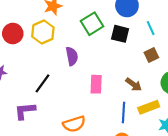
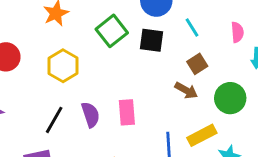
yellow hexagon: (43, 32) -> (63, 66), moved
purple semicircle: (72, 56) -> (90, 115), moved
brown arrow: (134, 84) -> (186, 90), moved

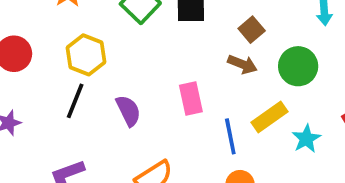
pink rectangle: (127, 112) -> (191, 99), moved
black line: (54, 120) -> (75, 101), moved

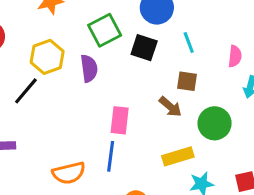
brown square: (252, 30) -> (187, 81), turned 30
purple semicircle: (128, 111) -> (89, 68), moved
blue line: (230, 136) -> (111, 156), moved

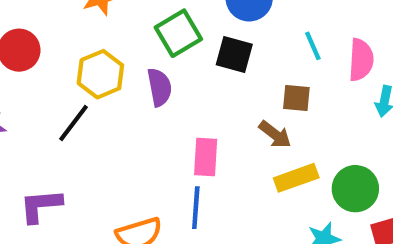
cyan line: (189, 42) -> (313, 46), moved
pink semicircle: (235, 56) -> (361, 60), size x1.4
green circle: (215, 123) -> (355, 189), moved
yellow rectangle: (178, 156) -> (296, 178), moved

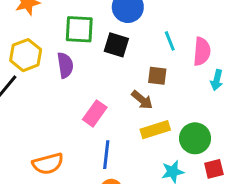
green square: (178, 33) -> (79, 29), turned 32
pink rectangle: (206, 157) -> (95, 113), turned 30
blue line: (196, 208) -> (106, 155), moved

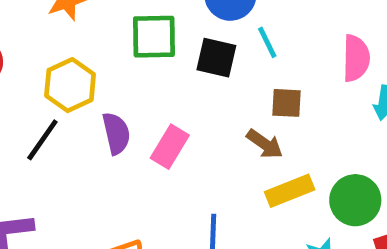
cyan line: (170, 41) -> (267, 42), moved
purple semicircle: (65, 65) -> (116, 133), moved
pink rectangle: (95, 113) -> (170, 147), moved

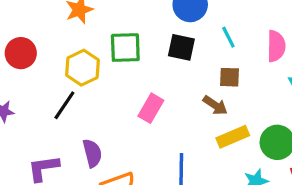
green square: (154, 37) -> (125, 48), moved
cyan line: (267, 42) -> (228, 37), moved
purple semicircle: (116, 133) -> (92, 153), moved

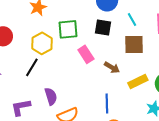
brown square: (230, 77) -> (134, 45), size x1.5
brown arrow: (215, 105) -> (112, 67), moved
pink rectangle: (151, 108) -> (86, 54), moved, turned -60

